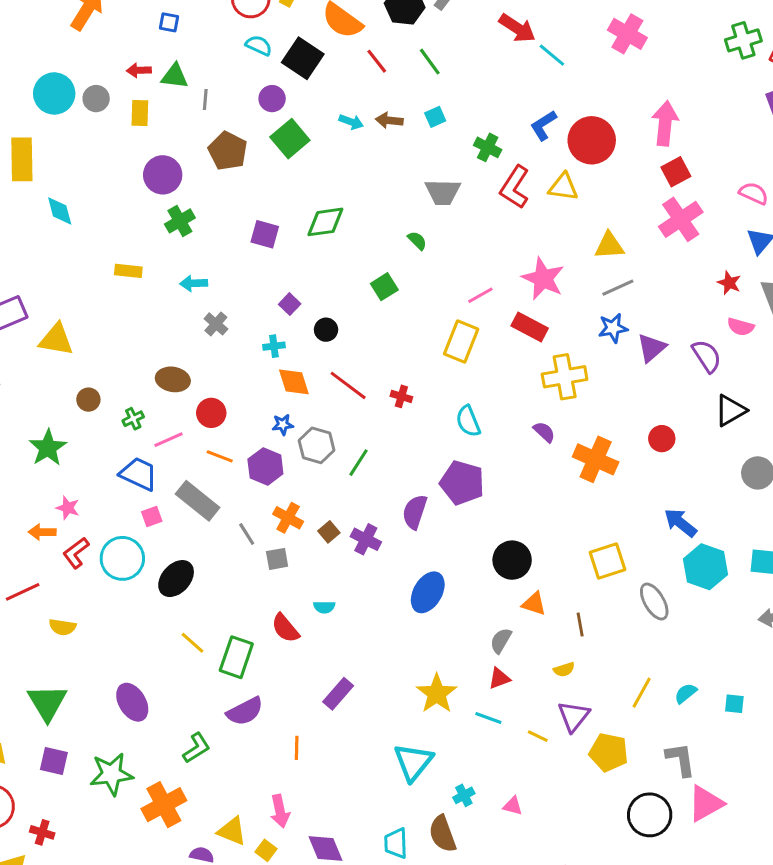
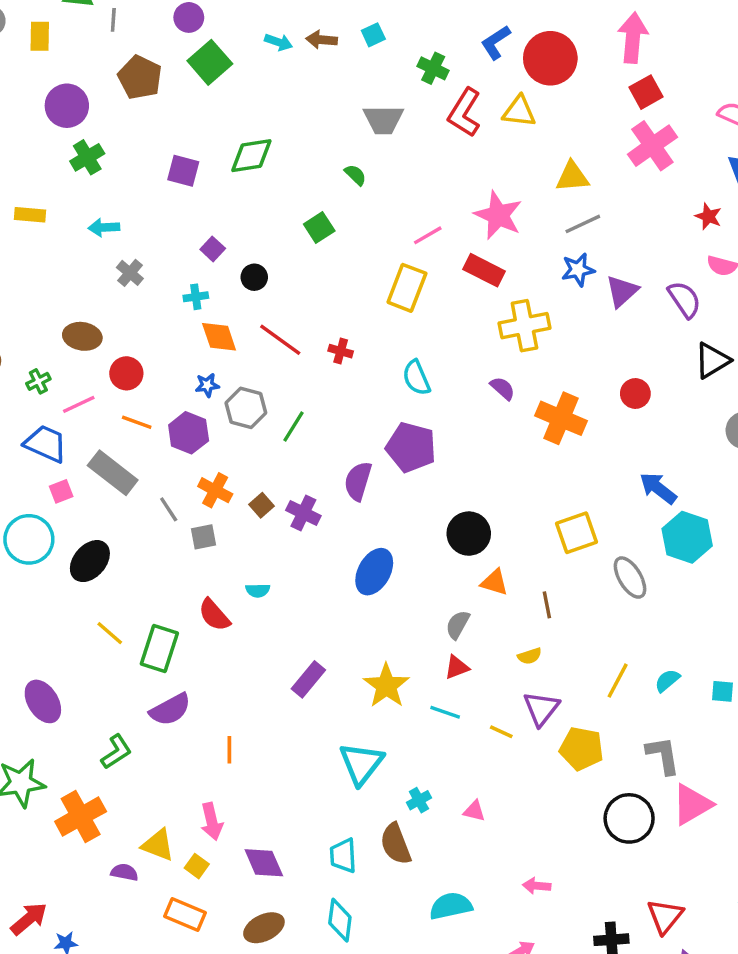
purple rectangle: (338, 694) -> (308, 679), moved

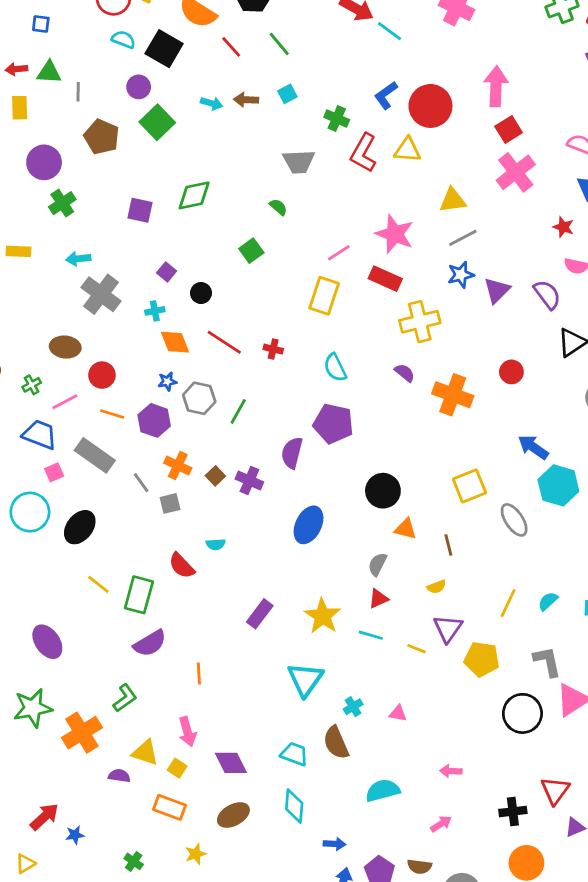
gray cross: (130, 273) -> (101, 294), size x1.8
green L-shape: (116, 752) -> (125, 698), moved
cyan trapezoid: (343, 856) -> (294, 754), turned 116

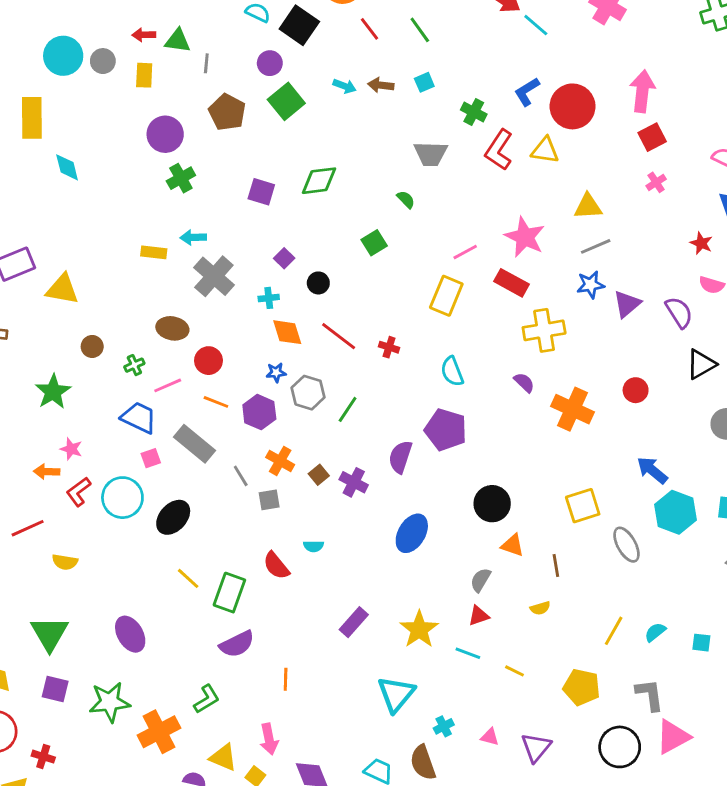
pink cross: (516, 172) -> (656, 182), size x0.5
yellow rectangle: (19, 251) -> (154, 252), moved
purple triangle: (448, 628) -> (536, 747), moved

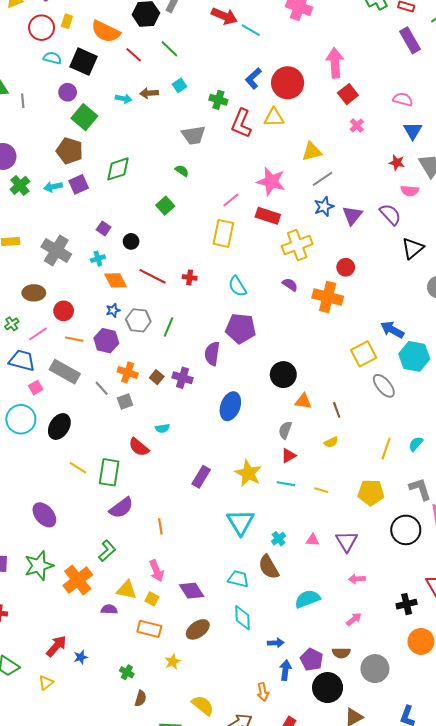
brown pentagon: (227, 112) -> (70, 151), moved
purple square: (261, 192) -> (79, 184), turned -30
cyan arrow: (193, 237) -> (53, 187), moved
red circle: (636, 390) -> (346, 267), moved
yellow square: (583, 506) -> (364, 354), moved

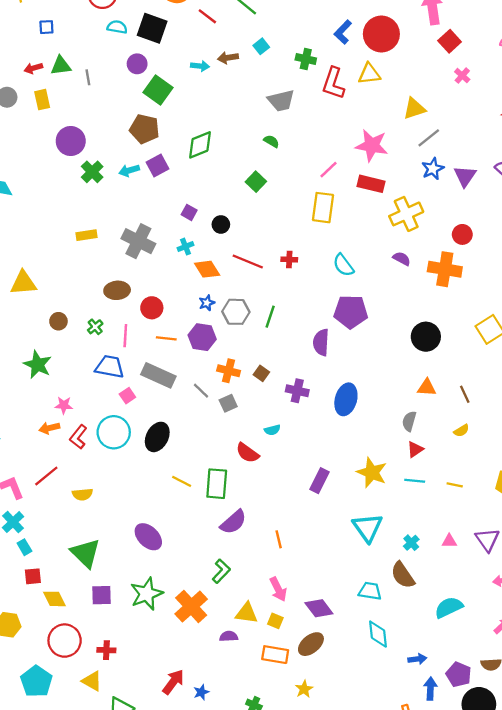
pink line: (38, 334) -> (125, 336), turned -48
black circle: (283, 375) -> (426, 337), moved
purple cross: (182, 378) -> (297, 391), moved
brown ellipse: (198, 629) -> (311, 644), moved

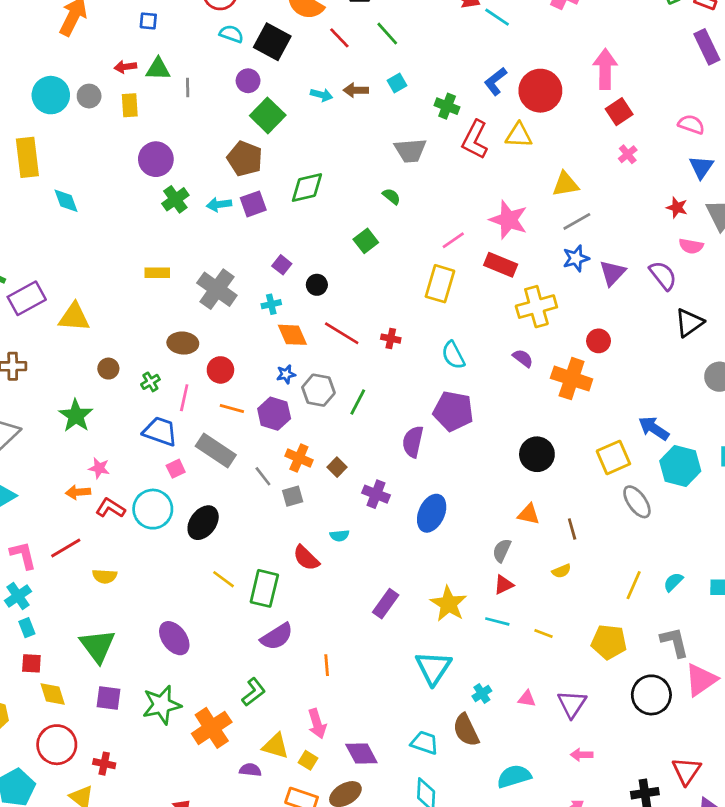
red L-shape: (78, 437) -> (110, 508), turned 75

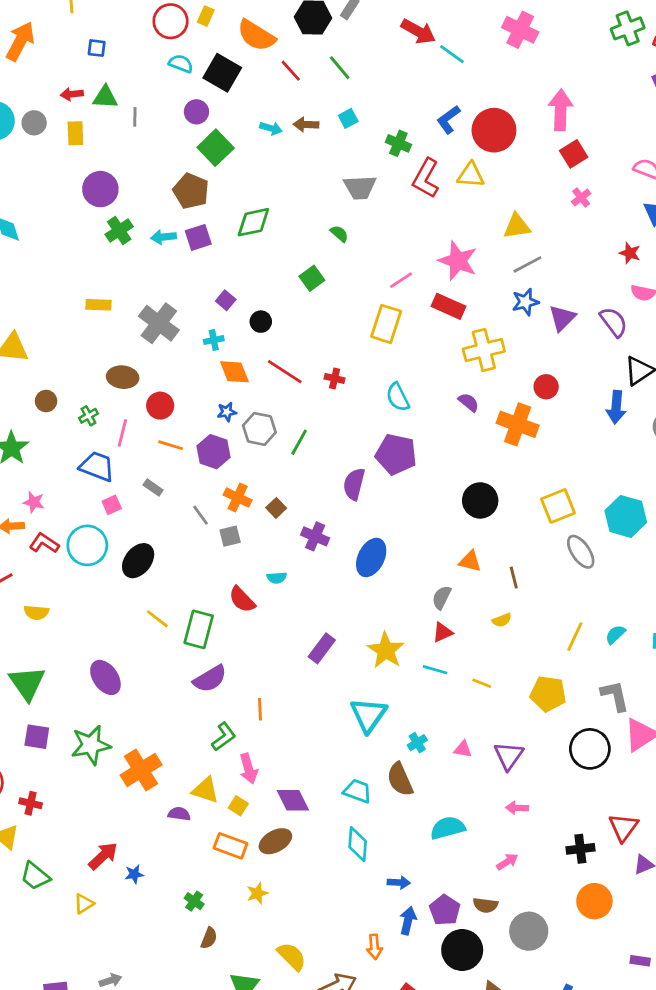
blue arrow: (654, 428) -> (616, 407), moved, turned -120
gray rectangle: (216, 450) -> (153, 488), size x0.5
green L-shape: (254, 692) -> (224, 737), moved

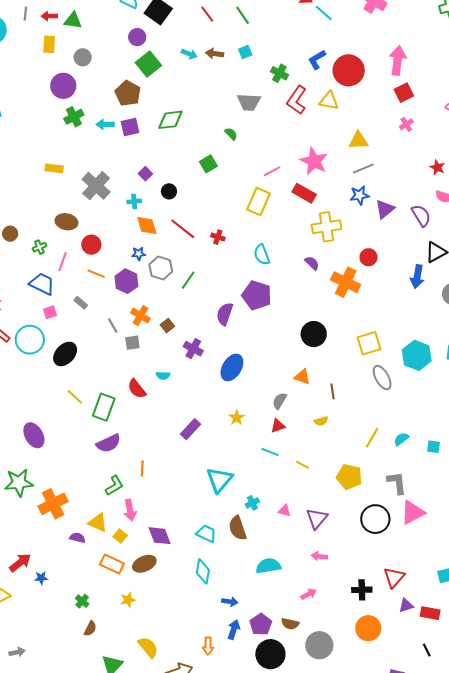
gray line: (135, 117) -> (25, 14), moved
gray circle: (34, 123) -> (83, 57), moved
yellow star: (386, 650) -> (237, 418), moved, size x0.6

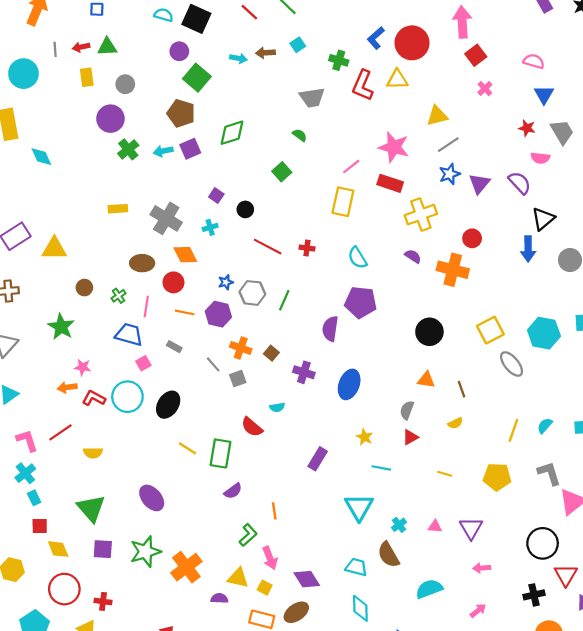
orange diamond: (147, 226) -> (185, 255), moved
purple semicircle: (109, 443) -> (233, 491), size x0.7
cyan line: (270, 452) -> (381, 468), moved
black circle: (375, 519) -> (543, 543), moved

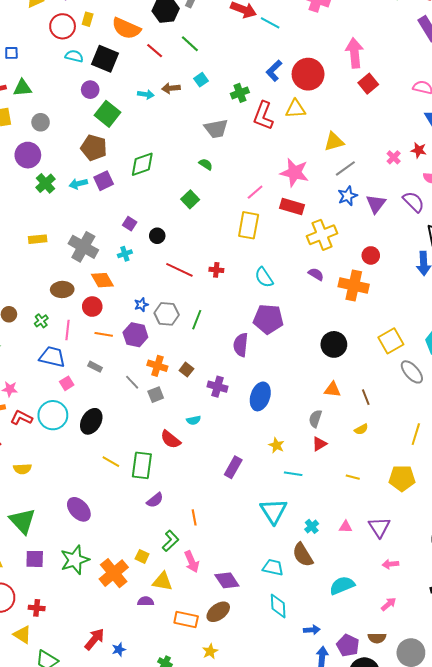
green cross: (339, 60) -> (240, 93), turned -36
pink cross: (485, 89) -> (394, 157), moved
yellow square: (265, 588) -> (142, 556), moved

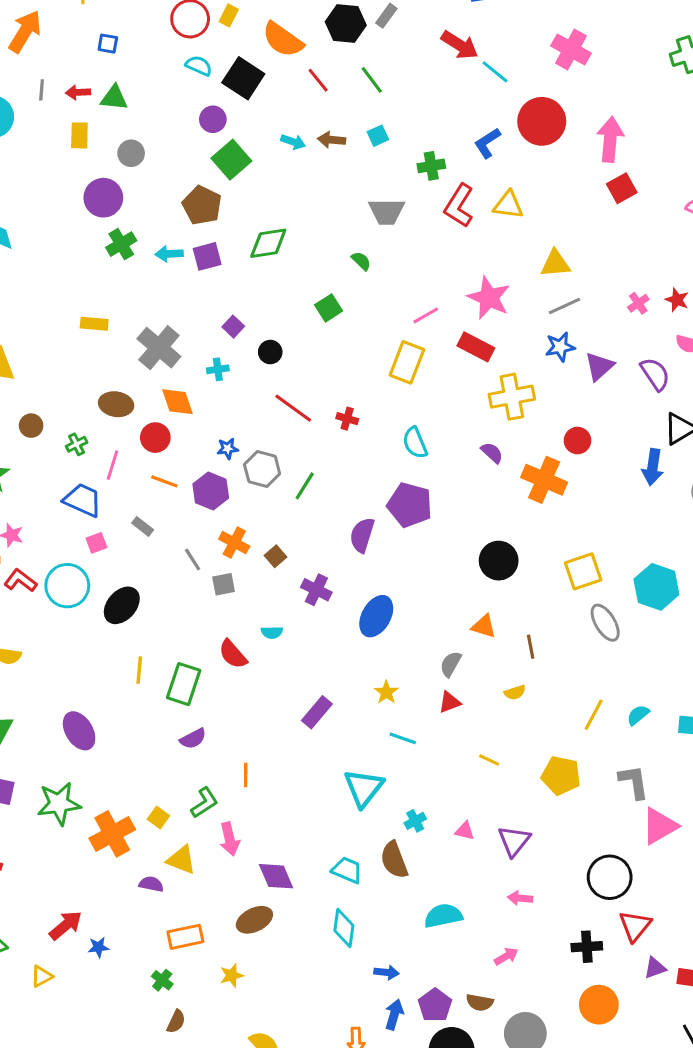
red circle: (308, 74) -> (542, 121), moved
yellow line: (111, 462) -> (139, 670), turned 54
orange rectangle: (186, 619) -> (185, 937), moved, turned -35

